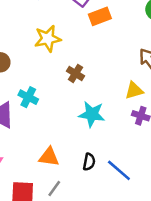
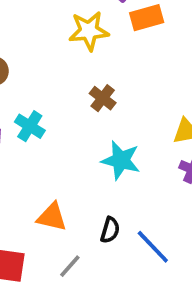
yellow star: (48, 39) -> (89, 31), moved
gray line: (54, 188) -> (70, 266), moved

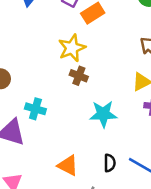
yellow star: (89, 31) -> (72, 48), moved
orange triangle: (52, 217) -> (68, 166), turned 30

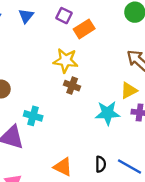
yellow star: (72, 48) -> (66, 61), turned 30
cyan star: (103, 114) -> (108, 113), moved

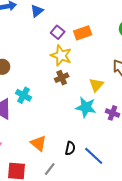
purple square: (64, 16) -> (58, 32), moved
brown cross: (72, 86) -> (62, 78), turned 32
yellow triangle: (129, 90) -> (96, 85), moved, turned -35

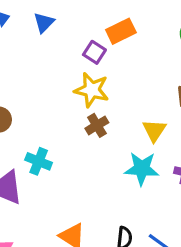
purple square: (58, 32) -> (94, 52), moved
orange rectangle: (83, 33) -> (121, 31), moved

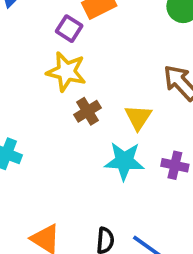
brown cross: (97, 125) -> (88, 111), moved

